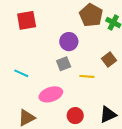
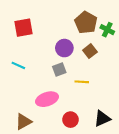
brown square: (109, 60) -> (90, 51), moved
cyan line: (21, 73) -> (18, 65), moved

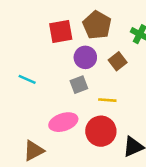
brown pentagon: (86, 22) -> (97, 25), moved
red square: (23, 28) -> (61, 31), moved
red circle: (70, 120) -> (101, 131), moved, size x1.5

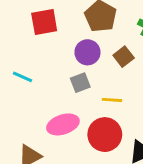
red square: (61, 31) -> (44, 22), moved

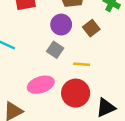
gray square: (80, 83) -> (55, 50), turned -35

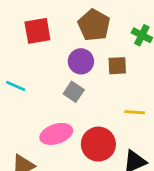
brown square: (91, 28) -> (117, 66), turned 35
yellow line: (82, 64) -> (135, 112), moved

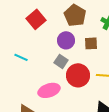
red square: (37, 31) -> (36, 19), turned -30
red circle: (98, 144) -> (78, 75), moved

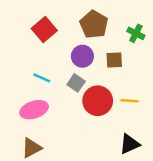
cyan line: (21, 57) -> (42, 78), moved
pink ellipse: (49, 90) -> (34, 110), moved

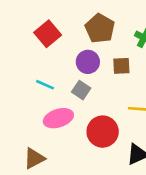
red circle: (98, 101) -> (103, 132), moved
pink ellipse: (34, 110) -> (58, 118), moved

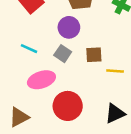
brown square: (121, 66) -> (94, 55), moved
red circle: (103, 132) -> (68, 106), moved

